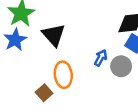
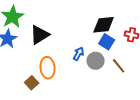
black triangle: (54, 35) -> (40, 35), turned 40

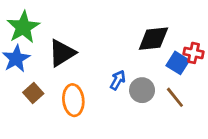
blue square: (107, 42) -> (178, 63), moved
brown square: (32, 83) -> (33, 93), moved

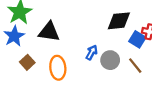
black triangle: (62, 53) -> (49, 32), turned 40

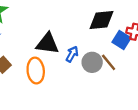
black triangle: (49, 32) -> (47, 44), moved
brown line: (135, 66) -> (109, 62), moved

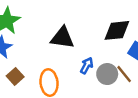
black triangle: (47, 44) -> (62, 38), moved

